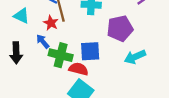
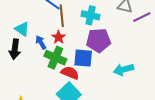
cyan triangle: (21, 16) -> (22, 29), moved
red star: (51, 23) -> (59, 37), moved
purple pentagon: (120, 28) -> (98, 40), moved

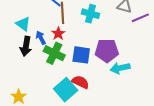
purple pentagon: (98, 40) -> (107, 51), moved
black arrow: (15, 49) -> (26, 46), moved
red semicircle: (70, 73) -> (80, 82), moved

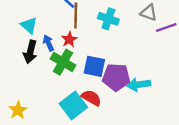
purple pentagon: (107, 51) -> (116, 77), moved

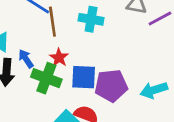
red star: (69, 39) -> (59, 58), moved
cyan arrow: (139, 85) -> (154, 90), moved

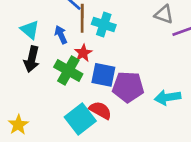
cyan cross: (91, 19) -> (104, 24), moved
blue arrow: (26, 59) -> (61, 35), moved

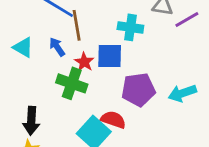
cyan cross: (104, 24) -> (130, 27), moved
black arrow: (32, 59) -> (31, 121), moved
blue square: (103, 75) -> (110, 56), moved

